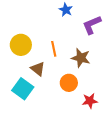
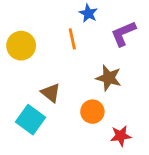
yellow circle: (21, 45) -> (21, 46), moved
orange line: (54, 49) -> (72, 39), moved

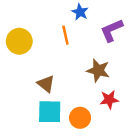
orange circle: (92, 112) -> (80, 118), moved
cyan square: (31, 120) -> (50, 112), moved, turned -35
red star: (121, 136) -> (109, 100), moved

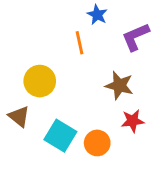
yellow circle: (19, 41) -> (40, 81), moved
brown triangle: (46, 84) -> (19, 116), moved
cyan square: (50, 112) -> (60, 136), turned 30

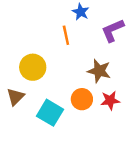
brown triangle: (19, 116) -> (16, 97), turned 36
orange circle: (97, 143) -> (82, 99), moved

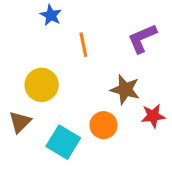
blue star: (81, 12) -> (51, 15), moved
red star: (110, 100) -> (153, 116), moved

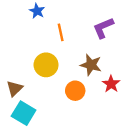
yellow circle: (42, 85) -> (46, 65), moved
red star: (153, 116) -> (111, 84), turned -30
cyan square: (63, 142) -> (24, 113), moved

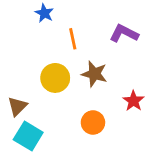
purple L-shape: (103, 28) -> (124, 33), turned 50
brown star: (91, 65) -> (94, 74), moved
orange circle: (75, 91) -> (93, 122), moved

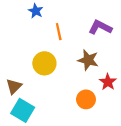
brown star: (94, 74) -> (88, 60), moved
orange circle: (93, 122) -> (86, 99), moved

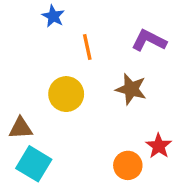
red star: (108, 82) -> (159, 146), moved
brown triangle: (14, 86) -> (21, 128), turned 42
orange circle: (86, 99) -> (128, 165), moved

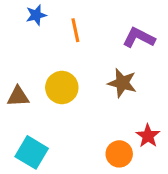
blue star: (53, 16) -> (36, 15), moved, turned 30
orange line: (87, 47) -> (75, 30), moved
brown triangle: (21, 128) -> (18, 97), moved

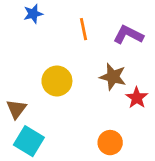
orange line: (75, 30) -> (84, 29), moved
brown triangle: (18, 97) -> (16, 109), moved, turned -50
red star: (148, 136) -> (137, 98), moved

